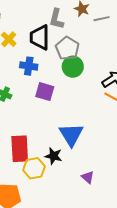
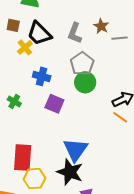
black trapezoid: (40, 37) -> (39, 34), moved, turned -52
black star: (53, 156) -> (70, 172), moved, size x1.5

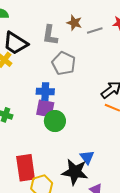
blue cross: (42, 76) -> (45, 92), moved
green circle: (85, 82) -> (55, 121), moved
blue triangle: (76, 150) -> (87, 157), moved, size x0.6

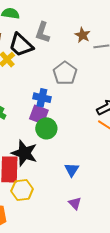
gray L-shape: (50, 35) -> (43, 32), moved
black star: (75, 172) -> (24, 153), moved

